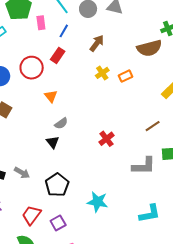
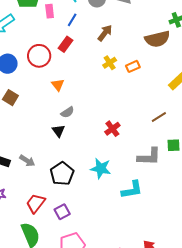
cyan star: (98, 202) -> (101, 168), moved
cyan L-shape: (150, 214) -> (132, 190), moved

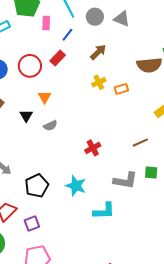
black triangle: (58, 131) -> (26, 116), moved

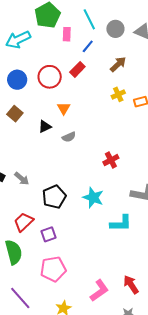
black triangle: (26, 116) -> (45, 127), turned 32

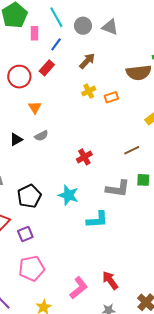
black triangle: (45, 127) -> (16, 139), moved

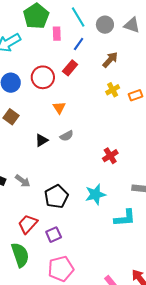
cyan star: (68, 195) -> (95, 194), turned -30

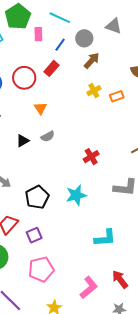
cyan line: (78, 17) -> (60, 18), turned -35
gray circle: (105, 25) -> (84, 38), moved
cyan L-shape: (125, 218) -> (105, 238), moved

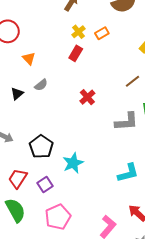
red rectangle: (51, 68) -> (76, 53), moved
cyan star: (76, 195) -> (73, 163), moved
cyan L-shape: (105, 238) -> (128, 173), moved

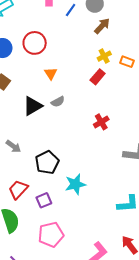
orange rectangle: (102, 33) -> (127, 62), turned 40
black triangle: (17, 94) -> (33, 106), size x1.5

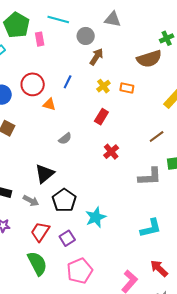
blue line: (71, 10) -> (68, 82), moved
orange triangle: (51, 73) -> (49, 104), moved, turned -32
red rectangle: (98, 77) -> (101, 117), moved
black triangle: (33, 106) -> (44, 174), moved
gray arrow: (13, 146) -> (31, 201), moved

